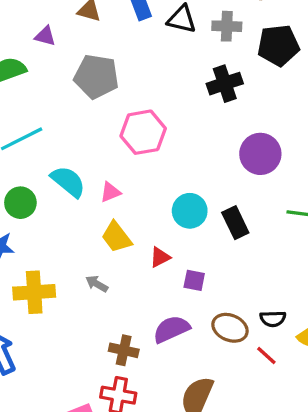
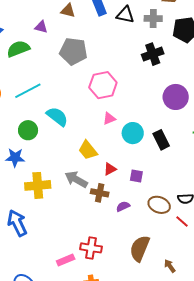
pink triangle: (110, 192) -> (109, 119), moved
red triangle: (160, 257) -> (110, 169), moved
gray arrow: (97, 284) -> (76, 179), size x1.6
purple semicircle: (171, 329) -> (123, 206), size x0.6
brown cross: (124, 350) -> (100, 193), moved

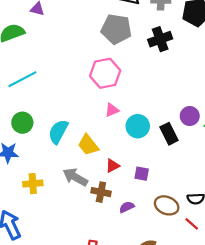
gray pentagon: (73, 51) -> (116, 29), moved
purple circle: (176, 97) -> (190, 116), moved, size x0.7
cyan semicircle: (57, 117) -> (58, 132), moved, turned -100
yellow cross: (38, 185) -> (33, 184), size x0.7

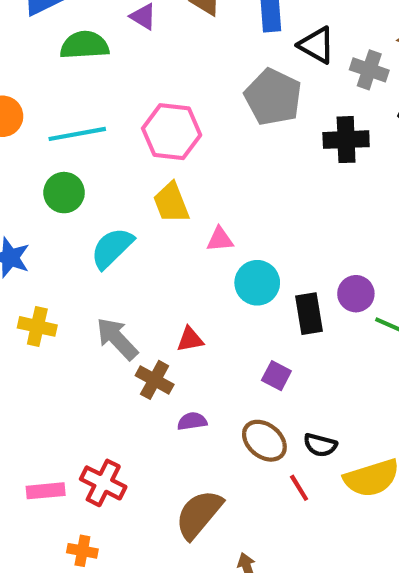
pink hexagon: (105, 73) -> (172, 132), moved
green circle: (22, 123) -> (64, 193), moved
yellow trapezoid: (88, 145) -> (171, 203), moved
purple square: (142, 174) -> (276, 376), moved

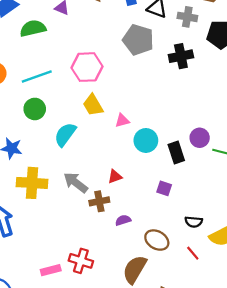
yellow cross: (37, 326) -> (32, 183), size x1.5
brown cross: (155, 380) -> (99, 201), turned -30
brown ellipse: (264, 441) -> (157, 240), moved
red line: (299, 488) -> (193, 253), moved

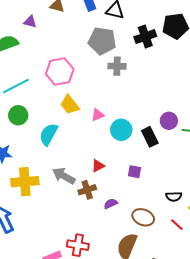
gray cross: (187, 17) -> (117, 66), moved
black cross: (181, 56) -> (145, 37), moved
purple square: (164, 188) -> (134, 172), moved

